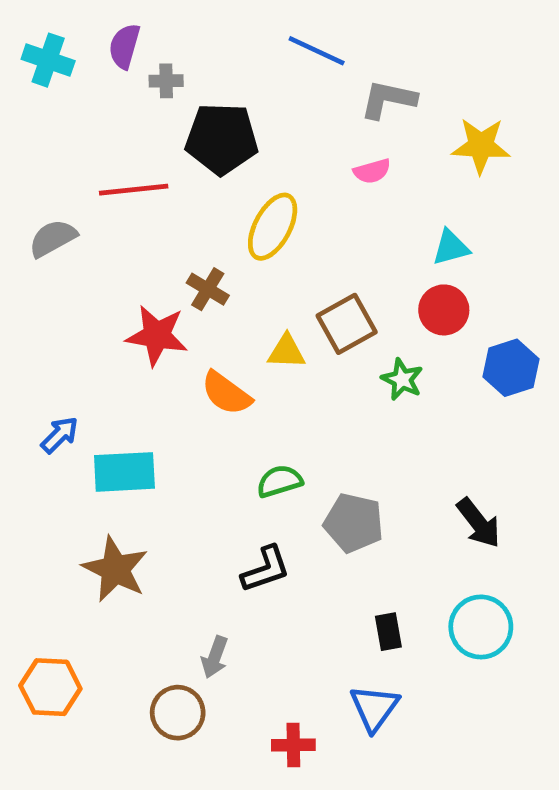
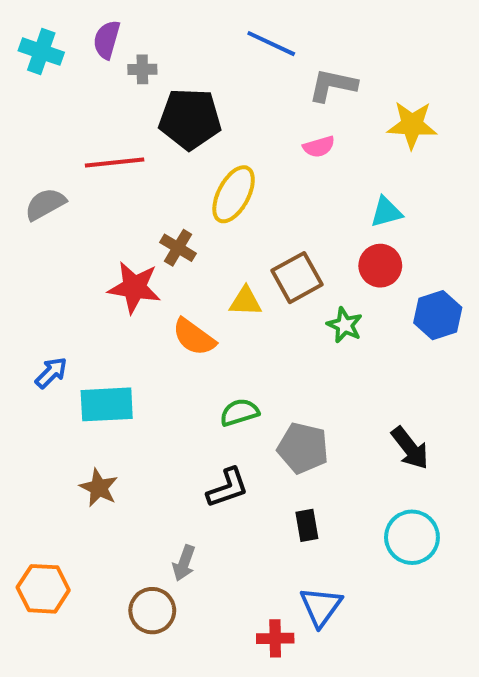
brown star: (115, 569) -> (99, 488), size x0.7
black rectangle: (388, 632) -> (307, 525), moved
red cross: (293, 745) -> (275, 638), moved

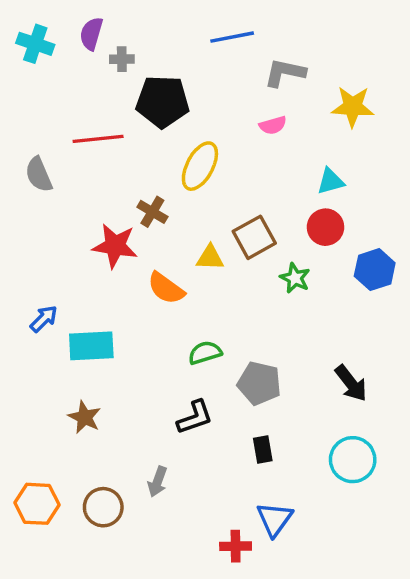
blue line: (271, 44) -> (232, 37), turned -36
gray semicircle: (45, 204) -> (39, 175), turned -84
brown circle: (152, 611) -> (103, 507), moved

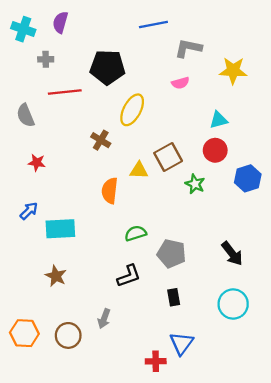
gray cross: (122, 59) -> (46, 59), moved
red star: (115, 246) -> (37, 163), moved, size x0.6
orange semicircle: (166, 288) -> (110, 191), turned 60

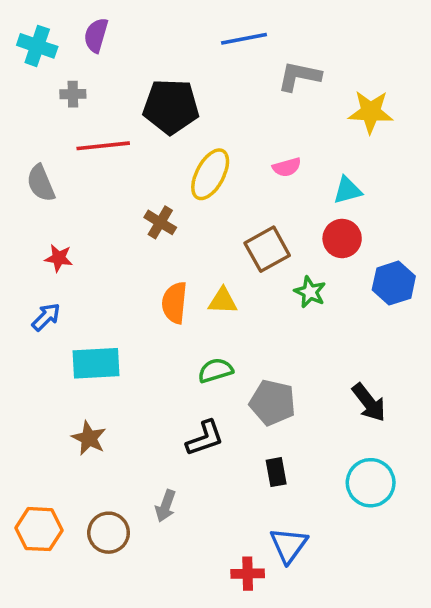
pink semicircle: (180, 83) -> (287, 167), moved
yellow triangle: (139, 170) -> (223, 301), moved
blue arrow: (29, 211) -> (46, 317), moved

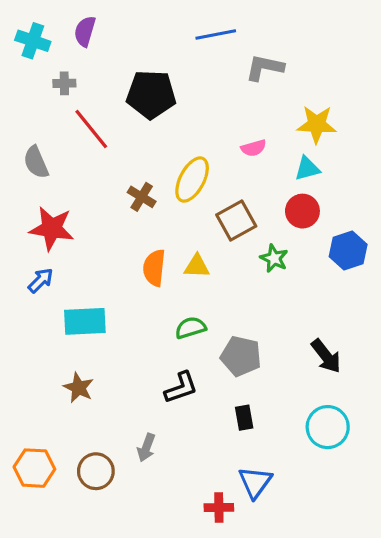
yellow star: (371, 112) -> (317, 124), moved
red line: (103, 146) -> (91, 129), turned 57
yellow ellipse: (210, 174) -> (192, 180), moved
red star: (59, 258) -> (52, 228), size x1.8

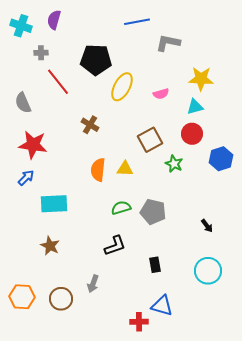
yellow ellipse: (192, 180) -> (122, 87), moved
gray pentagon: (241, 356) -> (153, 212), moved
black arrow: (326, 356) -> (207, 226), size x0.6
blue triangle: (255, 482) -> (162, 306), turned -50

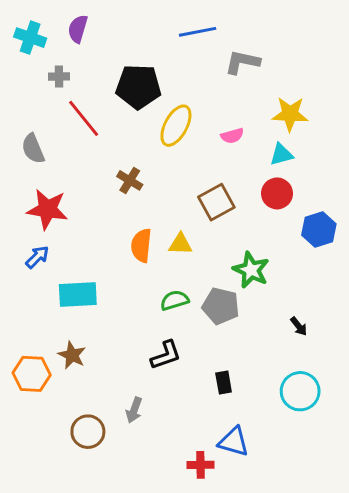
green star: (174, 164) -> (251, 270), moved, size x1.4
orange hexagon: (22, 297) -> (32, 374), moved

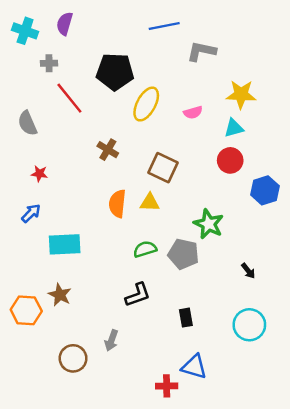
brown square: (216, 202) -> (163, 168), moved, turned -36
red star: (47, 209) -> (39, 174), size x0.5

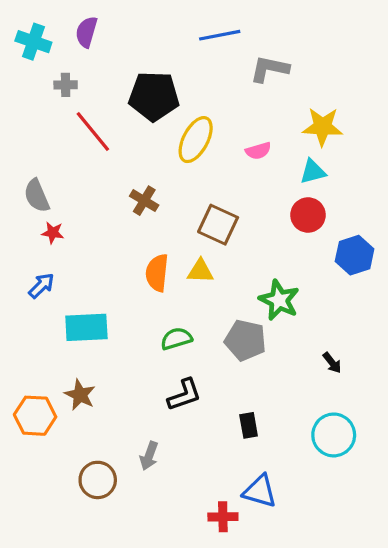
gray semicircle: (27, 123) -> (37, 196), moved
green semicircle: (145, 249) -> (176, 339), moved

